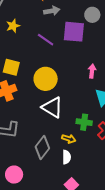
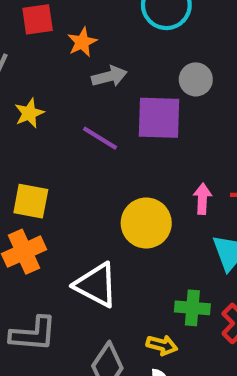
yellow circle: (46, 79) -> (146, 223), moved
white triangle: (52, 107) -> (96, 285), moved

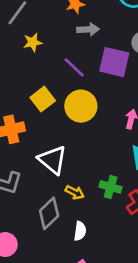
yellow square: (31, 201) -> (43, 99), moved, turned 30
yellow circle: (146, 223) -> (81, 106), moved
yellow arrow: (162, 345) -> (75, 192), moved

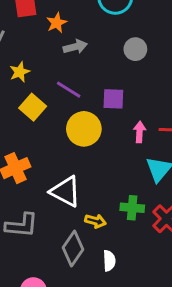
purple square: (114, 62) -> (113, 99), moved, size x0.7
yellow square: (43, 99) -> (33, 107), moved

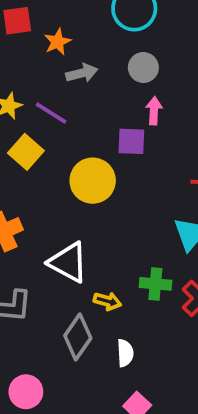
gray circle: (135, 49) -> (143, 67), moved
purple line: (69, 90) -> (51, 113), moved
pink arrow: (140, 132) -> (154, 111), moved

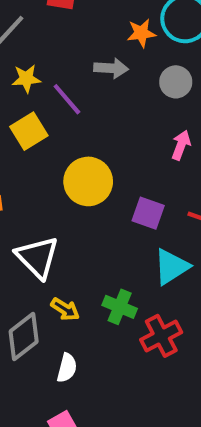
orange star: (57, 42) -> (141, 33), moved
pink arrow: (154, 111) -> (181, 145), moved
purple square: (131, 141) -> (148, 213), moved

